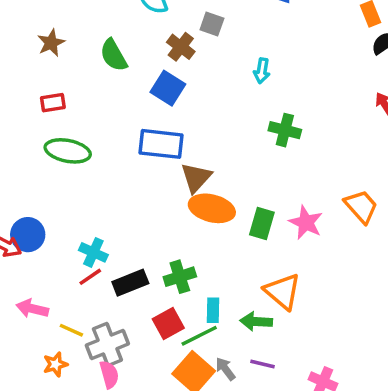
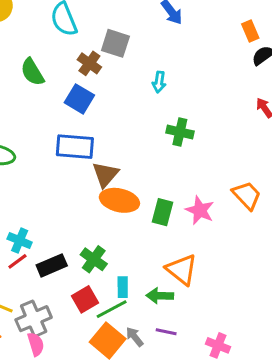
gray square: (212, 24) -> (115, 43), size x1.4
green cross: (180, 277) -> (94, 259), turned -35

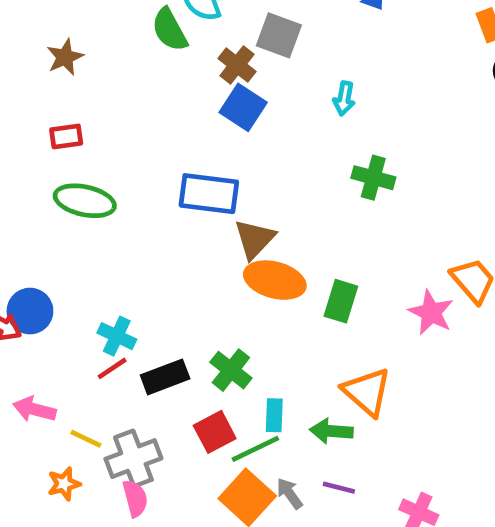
green semicircle: (32, 72) -> (170, 30), moved
blue square: (79, 99) -> (243, 107), moved
pink star: (200, 210) -> (431, 313), moved

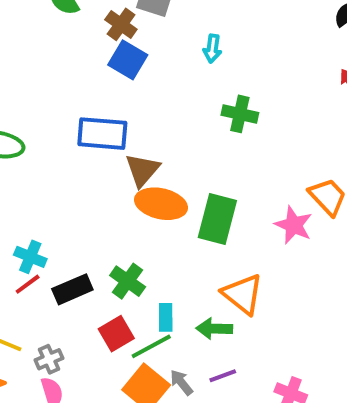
green rectangle: (341, 301) -> (217, 219), size x1.4
gray cross: (133, 459) -> (49, 359), size x0.6
purple line: (339, 488) -> (223, 376), turned -32

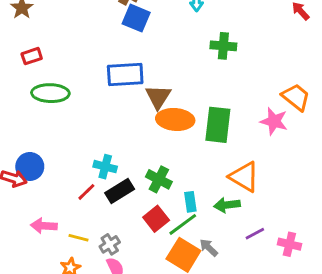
cyan cross: (30, 257) -> (105, 167), moved
purple line: (223, 376) -> (255, 234), moved

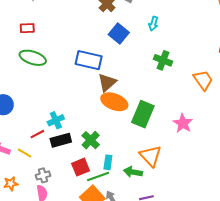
blue square: (136, 18) -> (119, 33), moved
orange trapezoid: (296, 97) -> (203, 80), moved
cyan cross: (105, 167) -> (56, 120), turned 35
yellow line: (79, 238) -> (25, 153), moved

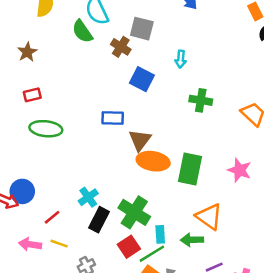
blue rectangle: (89, 60) -> (113, 118), size x0.7
red line: (37, 134) -> (52, 217), moved
black rectangle: (61, 140) -> (99, 220), turned -36
green cross: (91, 140) -> (134, 212), size x1.4

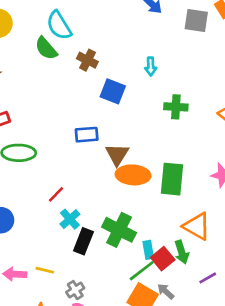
gray square: (142, 29) -> (196, 21), moved
red line: (52, 217) -> (56, 194), moved
green arrow: (192, 240) -> (182, 252), turned -100
red square: (129, 247) -> (163, 259), moved

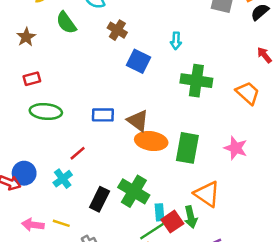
green semicircle: (46, 48) -> (66, 23), moved
green cross: (176, 107) -> (196, 81), size x1.4
blue rectangle: (87, 135) -> (103, 115), moved
brown triangle: (117, 154) -> (138, 121), turned -30
cyan cross: (70, 219) -> (63, 179), moved

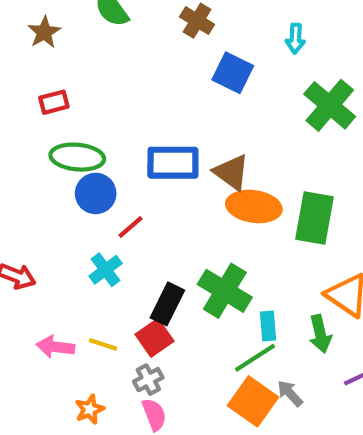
green cross: (196, 81) -> (330, 105), turned 32
blue rectangle: (103, 115) -> (173, 163), size x1.4
blue circle: (24, 173) -> (96, 193), moved
red square: (172, 222) -> (155, 338), moved

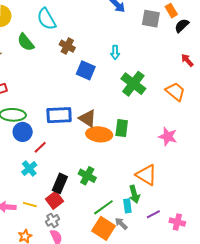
green rectangle: (315, 218) -> (122, 128), moved, size x0.7
green cross: (225, 291) -> (87, 176), size x0.7
cyan rectangle: (268, 326) -> (127, 206), moved

